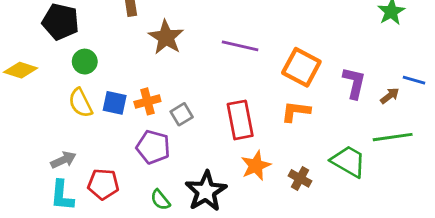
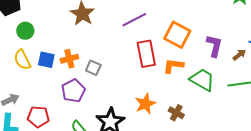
purple line: (240, 46) -> (134, 20), turned -40
gray square: (182, 114) -> (93, 68), turned -35
red rectangle: (240, 120) -> (146, 54), moved
purple pentagon: (153, 147) -> (73, 91), turned 30
green trapezoid: (348, 161) -> (202, 80), moved

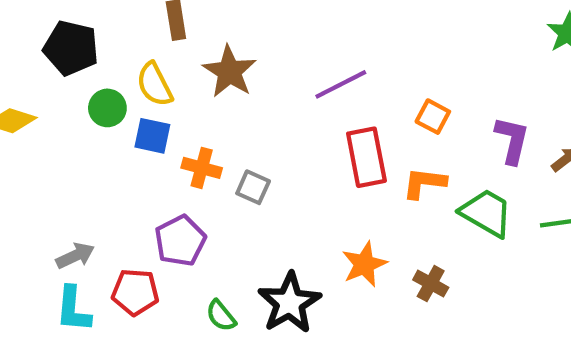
orange square: (177, 35) -> (433, 117), size x0.6
orange cross: (69, 59) -> (202, 168), turned 30
yellow semicircle: (22, 60) -> (155, 84), moved
blue square: (46, 60) -> (152, 136), moved
purple pentagon: (73, 91) -> (180, 241), moved

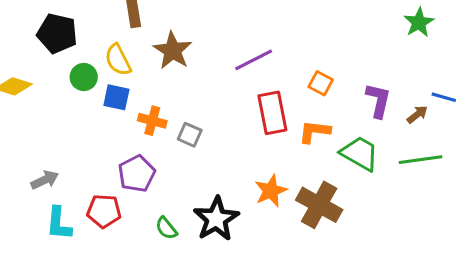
gray arrow: (75, 256) -> (45, 180), moved
brown cross: (431, 284) -> (319, 205), size x1.8

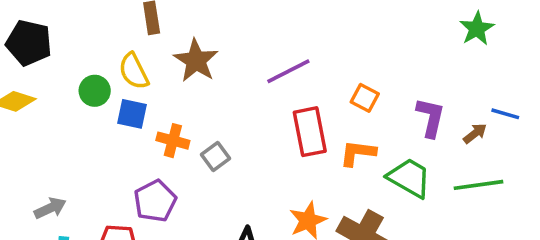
black pentagon: (57, 33) -> (29, 43), moved
gray square: (190, 135) -> (216, 157), turned 30

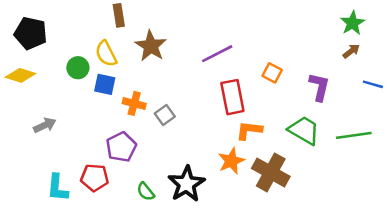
brown arrow: (475, 133) -> (351, 51), moved
orange L-shape: (358, 153) -> (249, 130), moved
gray arrow: (50, 208) -> (45, 125), moved

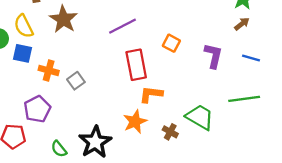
blue line: (373, 84) -> (251, 58), moved
green trapezoid: (304, 130) -> (200, 117), moved
brown cross: (271, 172) -> (170, 132), size x0.5

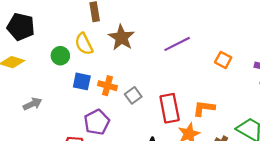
blue square: (22, 53) -> (82, 81), moved
red rectangle: (136, 65) -> (170, 108), moved

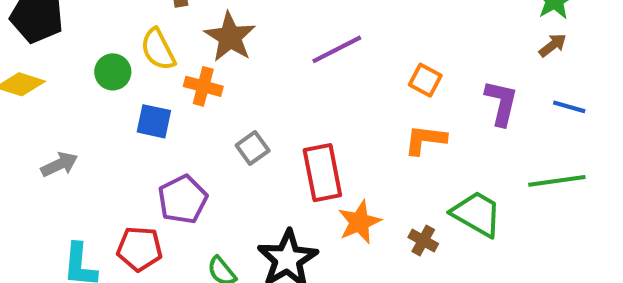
orange cross: (107, 86) -> (203, 86), moved
orange L-shape: (204, 108) -> (425, 140), moved

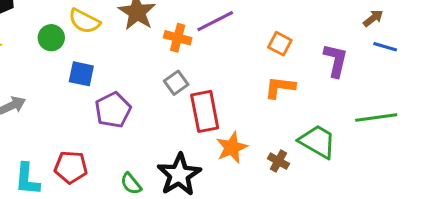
yellow semicircle: (158, 49) -> (84, 21), turned -36
orange cross: (203, 86) -> (178, 38), moved
blue line: (569, 107) -> (385, 47), moved
gray square: (253, 148) -> (176, 83), moved
purple pentagon: (183, 199) -> (113, 110), moved

